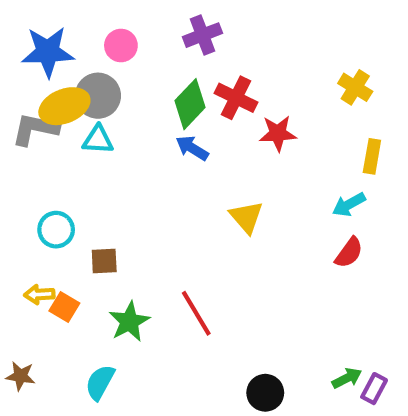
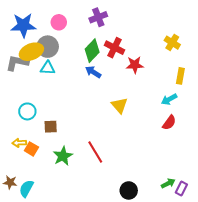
cyan semicircle: (100, 382) -> (26, 188), moved

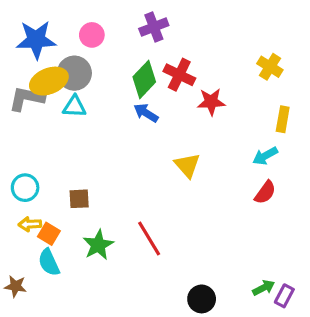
cyan circle: (27, 111) -> (25, 188), moved
cyan semicircle: (26, 188) -> (49, 262), moved, turned -54

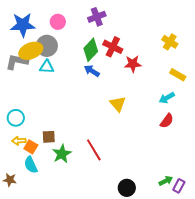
yellow rectangle: (283, 119) -> (178, 75), turned -70
brown square: (79, 199) -> (49, 137), moved

